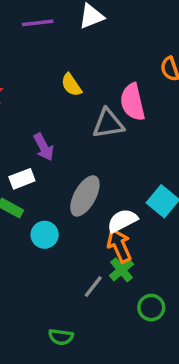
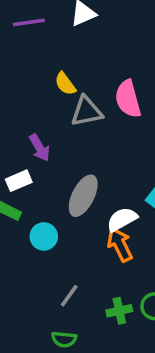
gray triangle: (108, 124) -> (87, 111), moved
green cross: (122, 270) -> (119, 311), moved, turned 30
gray line: (93, 287) -> (69, 296), moved

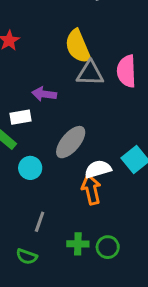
yellow semicircle: (65, 84) -> (78, 46), size x1.6
purple arrow: (40, 148) -> (44, 94), turned 115
gray line: (69, 296) -> (40, 222), turned -30

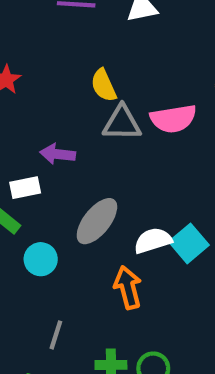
yellow semicircle: (78, 46) -> (104, 85), size x0.7
pink semicircle: (126, 71) -> (173, 119), turned -96
white semicircle: (98, 169) -> (153, 241), moved

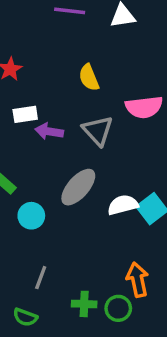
gray triangle: (122, 123) -> (98, 131), moved, turned 44
white rectangle: (25, 188) -> (25, 114), moved
orange arrow: (128, 288) -> (138, 280), moved

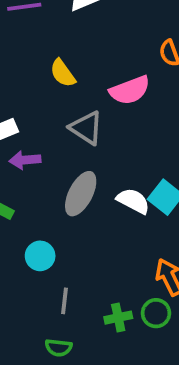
purple arrow: (49, 131) -> (25, 160), moved
white semicircle: (123, 205) -> (133, 201), turned 56
cyan circle: (31, 216) -> (40, 256), moved

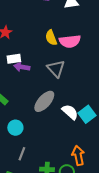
pink semicircle: (130, 90) -> (70, 41), moved
purple arrow: (25, 160) -> (22, 67), moved

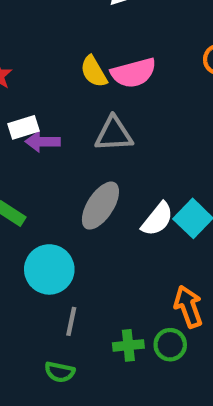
gray triangle: (56, 69) -> (114, 134), turned -42
white semicircle: (70, 112) -> (157, 219), turned 96
cyan circle: (15, 128) -> (49, 269), size x1.5

